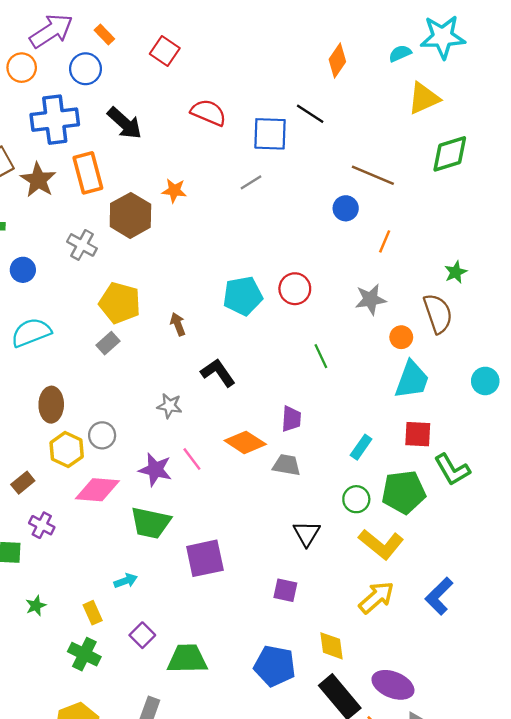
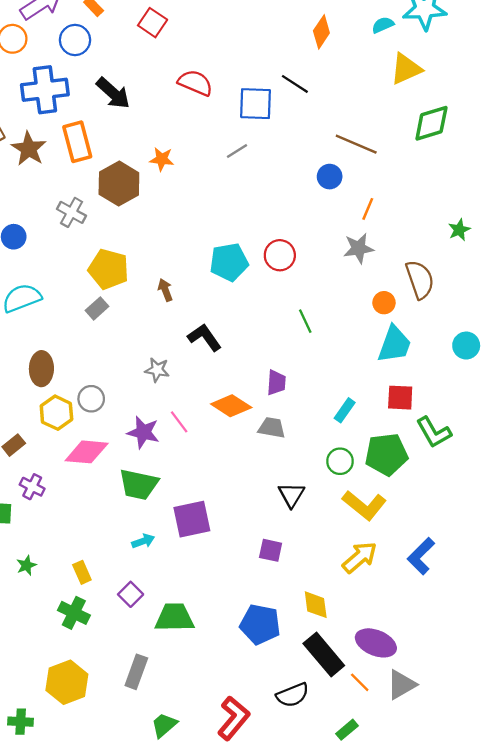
green star: (456, 272) -> (459, 230), moved
gray star: (370, 299) -> (359, 248), moved
cyan arrow: (126, 581) -> (143, 541), moved

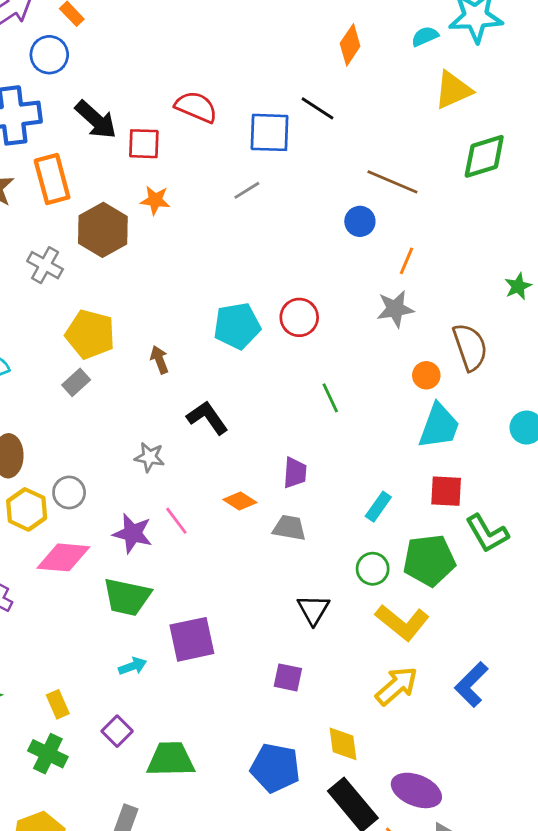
red square: (153, 23) -> (144, 144), moved, turned -32
orange diamond: (231, 406) -> (240, 501), size x0.7

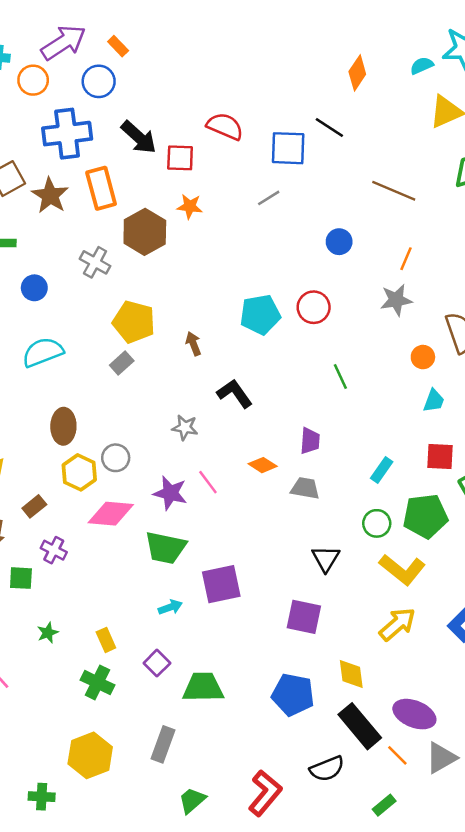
blue circle: (360, 221) -> (339, 242), moved
cyan trapezoid: (439, 426) -> (434, 401), size x0.6
purple square: (288, 677) -> (304, 617), size x1.4

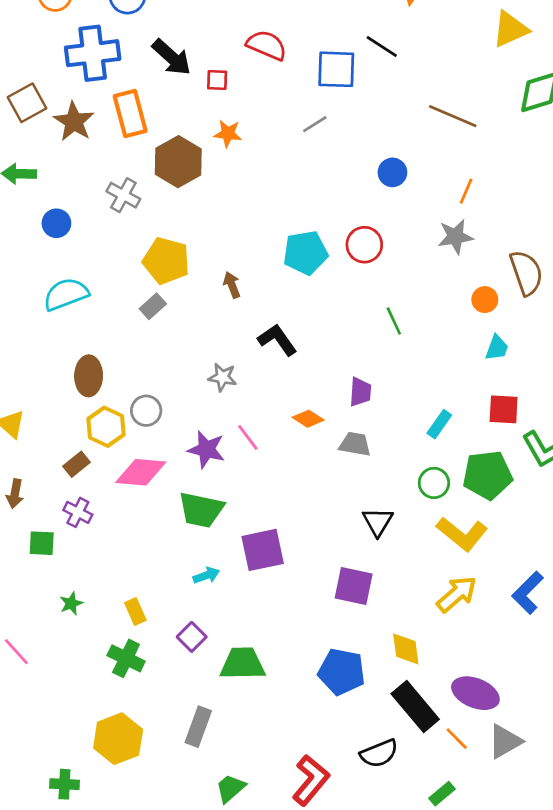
red square: (180, 158) -> (217, 80), size x0.7
brown rectangle: (34, 506) -> (77, 464), moved

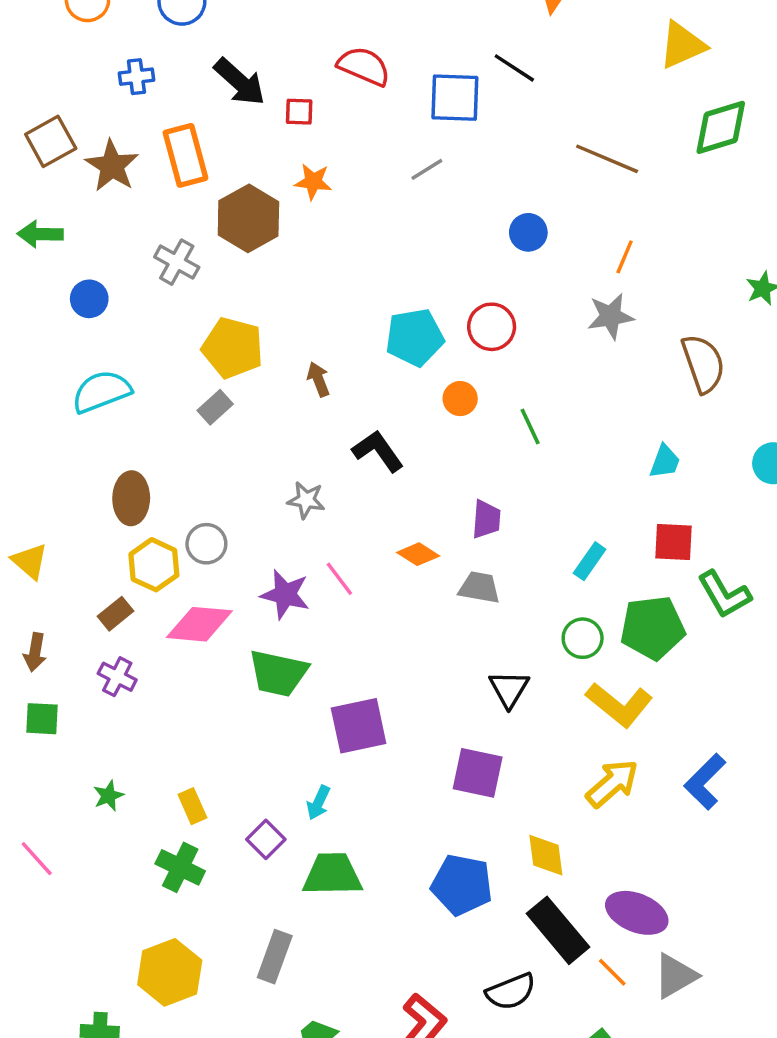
blue cross: (93, 53) -> (136, 77), size x0.5
orange circle: (485, 300) -> (460, 399), moved
green square: (42, 543) -> (42, 719), moved
cyan arrow: (206, 575) -> (318, 803), moved, turned 135

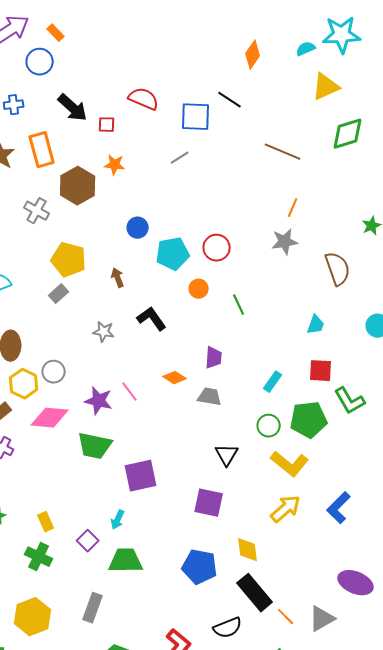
blue circle: (528, 232) -> (138, 228), moved
gray star: (306, 500) -> (104, 332), moved
purple ellipse: (637, 913) -> (356, 583), moved

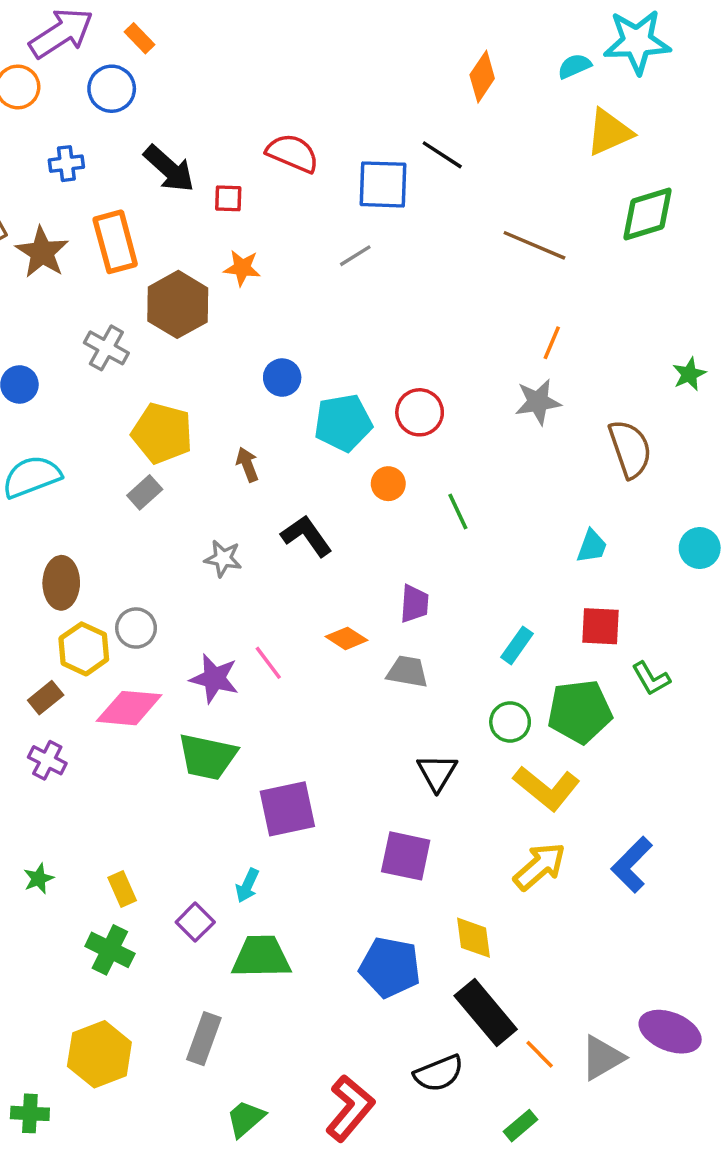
green L-shape: (350, 401) -> (651, 678), size x0.7
purple ellipse: (356, 583) -> (670, 1032), moved

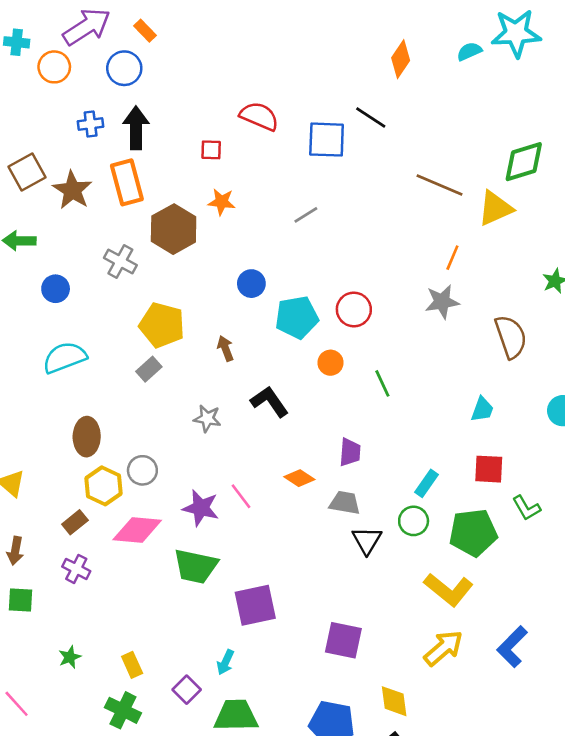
yellow triangle: (609, 132) -> (495, 208), moved
black arrow: (169, 169) -> (136, 128), moved, turned -132
gray line: (355, 256) -> (306, 215), moved
green circle: (510, 722) -> (414, 521), moved
black triangle: (437, 772) -> (367, 540), moved

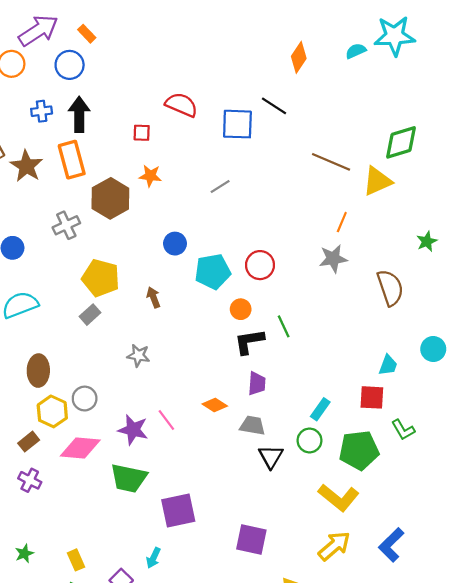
gray cross: (120, 261) -> (66, 225), turned 36
black L-shape: (270, 402) -> (249, 341), moved, turned -64
cyan trapezoid: (482, 409) -> (388, 365), moved

